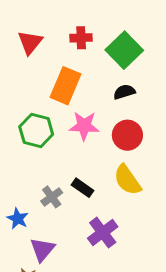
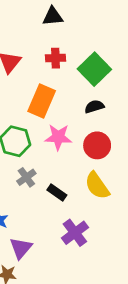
gray cross: (52, 197) -> (26, 177), moved

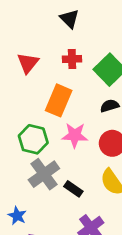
black triangle: (53, 16) -> (69, 19), turned 50
gray cross: (26, 177) -> (44, 174), size x1.6

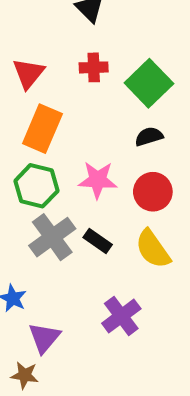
orange rectangle: (59, 100) -> (42, 129), moved
black rectangle: (73, 189) -> (98, 241), moved

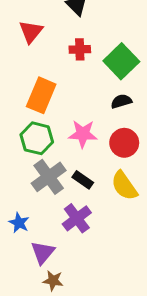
red triangle: (29, 73) -> (31, 32), moved
purple cross: (121, 316) -> (77, 218), moved
brown star: (25, 375) -> (53, 281), moved

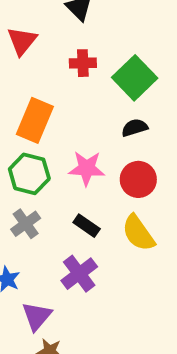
gray cross: (49, 177) -> (26, 224), moved, size x0.7

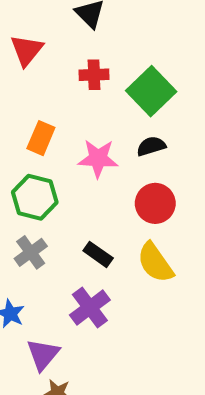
orange rectangle: (35, 120) -> (41, 138), size x0.7
pink star: (87, 168) -> (98, 158), moved

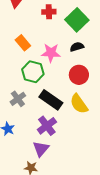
orange rectangle: (41, 138) -> (23, 43), turned -63
green hexagon: (35, 197) -> (33, 72), moved
black rectangle: (98, 254) -> (51, 100), size x1.6
purple triangle: (43, 354) -> (41, 149), moved

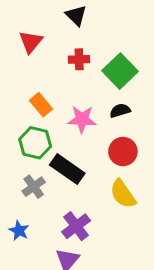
green hexagon: (33, 72) -> (35, 143), moved
black rectangle: (51, 100) -> (67, 169), moved

